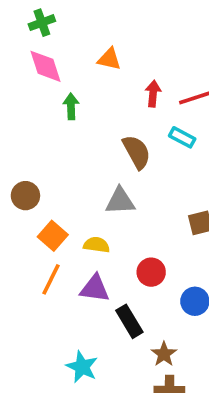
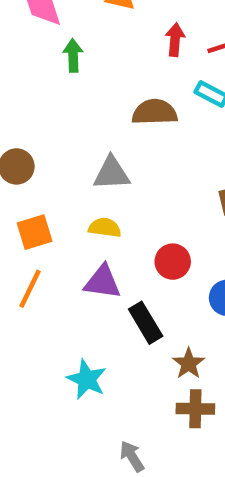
brown semicircle: (137, 152) -> (155, 112), turned -63
gray triangle: (120, 201) -> (112, 173), moved
orange square: (53, 236) -> (35, 232), moved, turned 32
orange line: (51, 279) -> (30, 289), moved

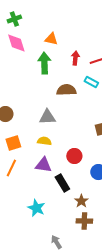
green arrow: (73, 56) -> (44, 63), moved, size x1.5

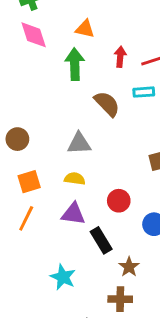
cyan rectangle: (91, 82) -> (144, 92), turned -32
brown semicircle: (66, 90) -> (107, 104), turned 48
brown cross: (84, 221) -> (120, 299), moved

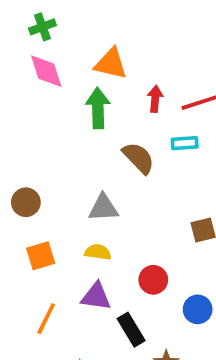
orange triangle: (85, 29) -> (111, 64), size x1.4
orange line: (26, 218) -> (46, 319), moved

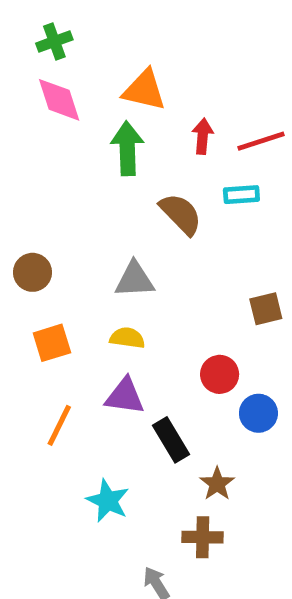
red circle: (153, 280) -> (220, 374), moved

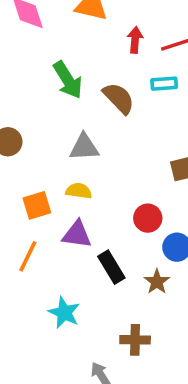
green arrow: (127, 148) -> (68, 80), moved, turned 150
orange square: (52, 343) -> (37, 205), moved
brown star: (217, 484) -> (157, 282), moved

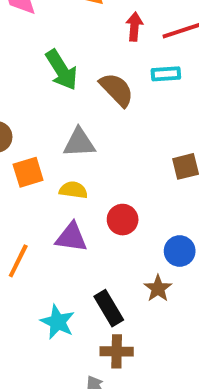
orange square: (37, 205) -> (28, 172), moved
red circle: (148, 218) -> (123, 220), moved
black rectangle: (111, 267) -> (109, 308), moved
brown cross: (135, 340) -> (117, 351), moved

